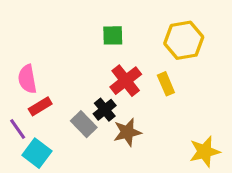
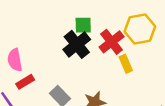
red cross: (126, 81) -> (112, 42), moved
black cross: (105, 110) -> (77, 44), moved, size x1.5

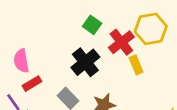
green square: (83, 25) -> (92, 25), turned 36
black cross: (77, 44) -> (85, 62), moved

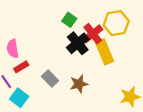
black cross: (85, 62) -> (78, 43), moved
yellow rectangle: (136, 65) -> (104, 52), size x1.6

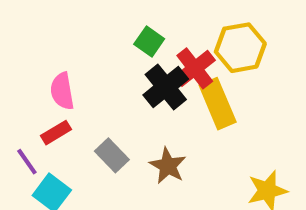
pink semicircle: (13, 49) -> (62, 91), moved
brown star: (79, 84) -> (168, 166), turned -30

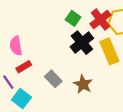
red cross: (195, 68) -> (101, 19), moved
pink semicircle: (62, 91) -> (16, 46), moved

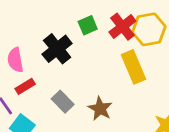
green square: (73, 18) -> (88, 25), turned 32
black cross: (82, 43) -> (57, 49), moved

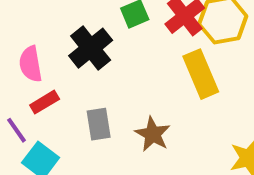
gray rectangle: (63, 102) -> (99, 124), turned 35

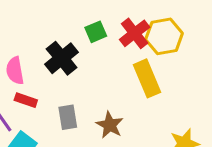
red rectangle: (45, 102) -> (26, 100), turned 50

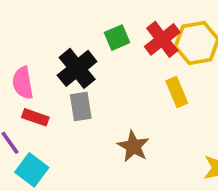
yellow rectangle: (147, 78) -> (177, 92), size x0.7
gray rectangle: (68, 117) -> (81, 106), moved

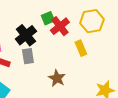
red cross: (162, 39) -> (60, 26), moved

